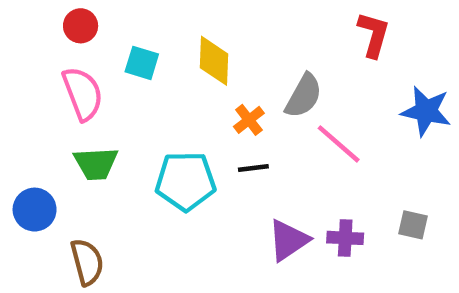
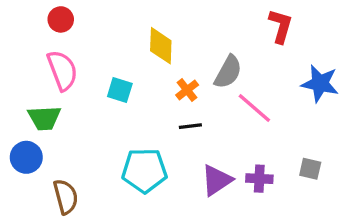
cyan square: (142, 63) -> (120, 90), moved
green trapezoid: (96, 164) -> (44, 118), moved
cyan pentagon: (186, 181) -> (144, 170), moved

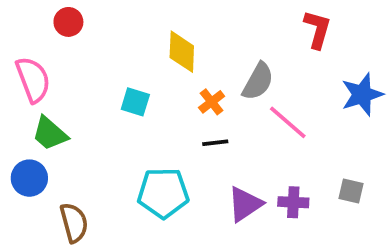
pink semicircle: (62, 70) -> (33, 80), moved
blue star: (320, 83) -> (362, 94), turned -30
green trapezoid: (44, 118) -> (50, 133), turned 44

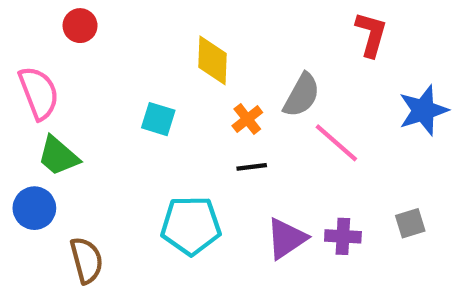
gray square: (351, 191) -> (410, 223), turned -30

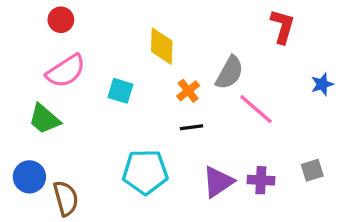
pink semicircle: (39, 93) -> (66, 71), moved, turned 78
blue star: (423, 110) -> (322, 84), size x0.6
blue circle: (34, 208) -> (29, 177), moved

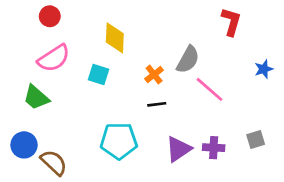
yellow diamond: (162, 46) -> (115, 38), moved
brown semicircle: (66, 198) -> (54, 163), turned -32

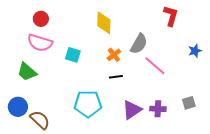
red circle: (50, 16) -> (41, 19), moved
yellow diamond: (115, 38) -> (104, 23), moved
pink semicircle: (54, 58) -> (40, 43), turned 50

